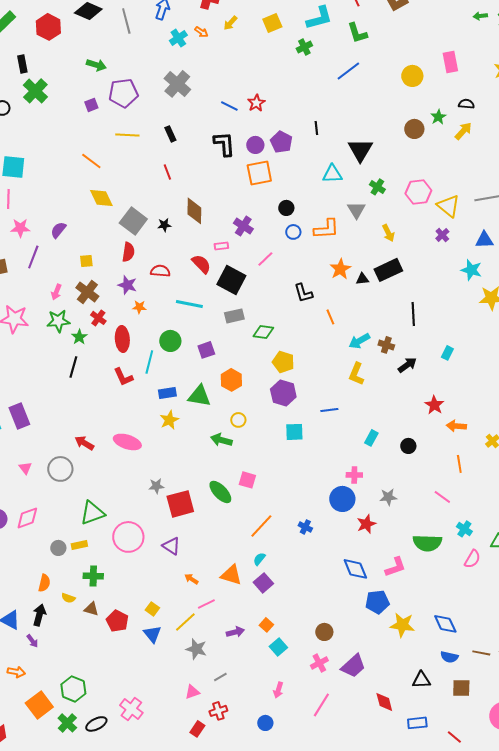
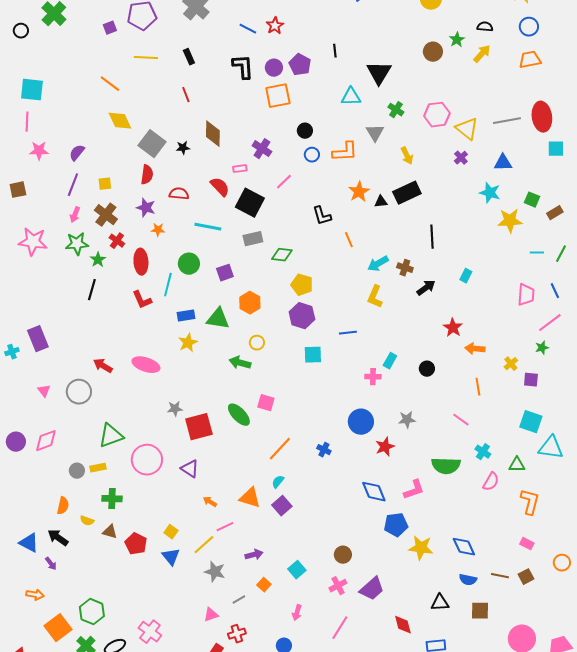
purple line: (33, 257) -> (73, 185), moved
pink cross: (354, 475) -> (373, 377), moved
black arrow: (39, 615) -> (58, 538), turned -70
orange square: (266, 625) -> (264, 585), moved

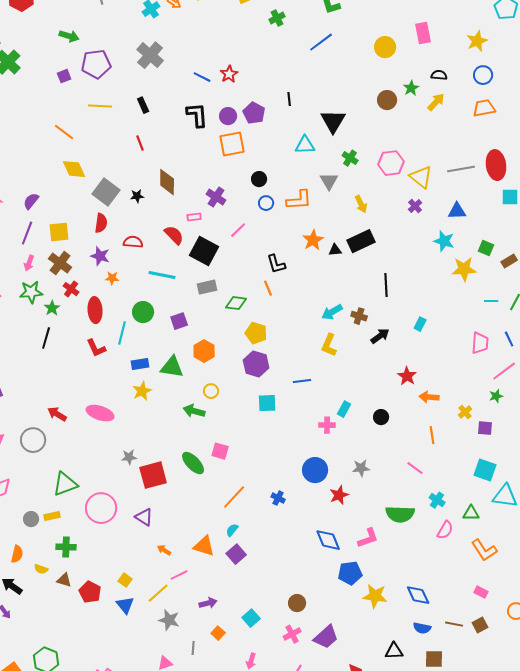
yellow square: (105, 184) -> (59, 232), size x1.5
orange line: (349, 240) -> (268, 288), moved
orange L-shape: (530, 502) -> (484, 550), turned 132
gray line: (239, 600) -> (193, 648), turned -56

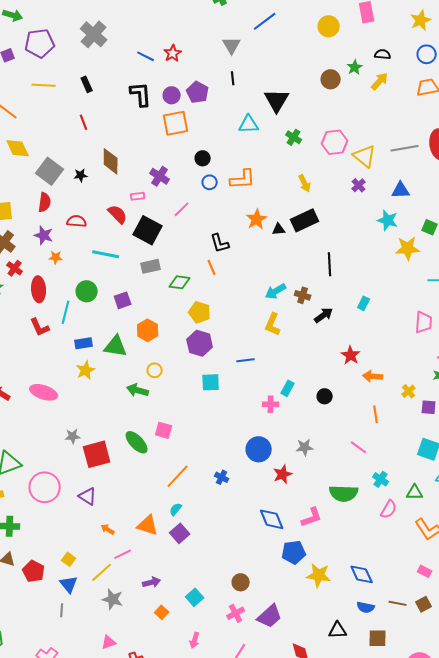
gray triangle: (329, 181) -> (232, 45), moved
gray line: (193, 648) -> (62, 610), moved

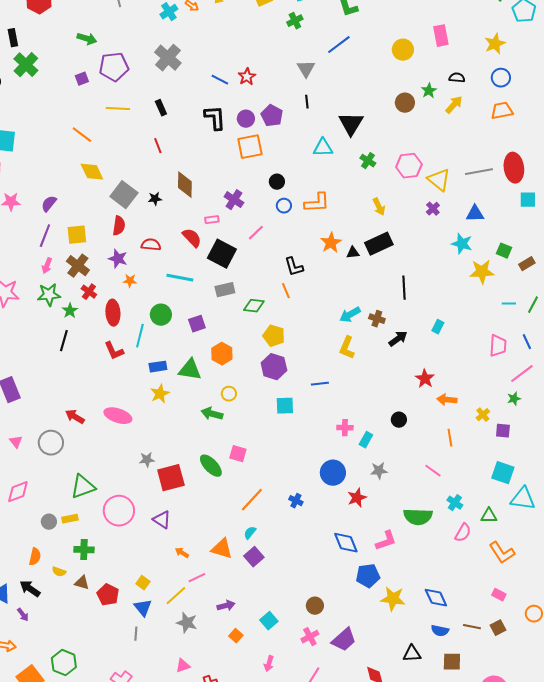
cyan rectangle: (288, 388) -> (366, 440), moved

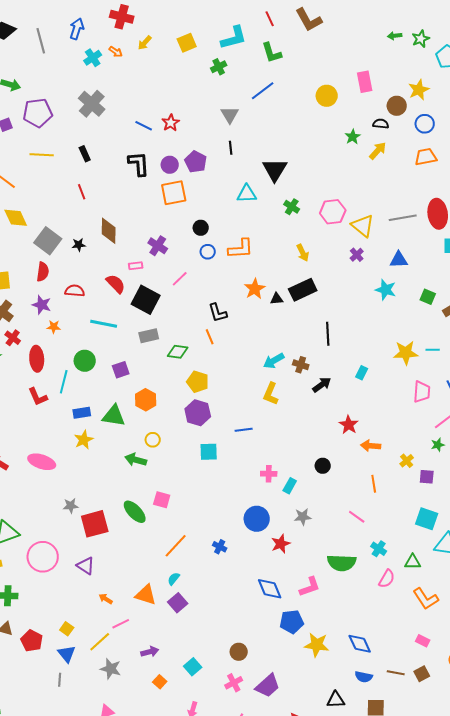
brown circle: (405, 103) -> (397, 106), moved
yellow star: (482, 272) -> (406, 353), moved

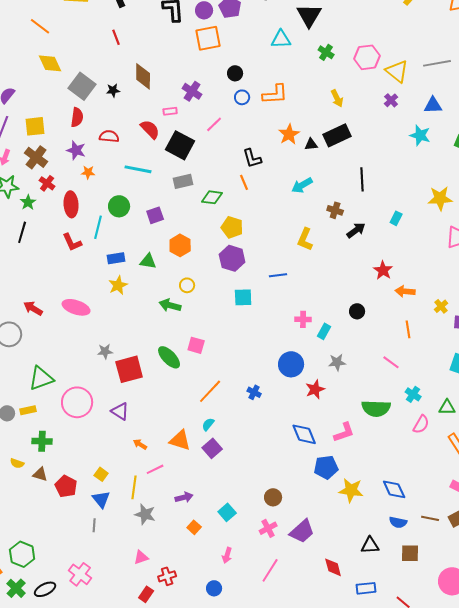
cyan arrow: (274, 361) -> (302, 185), moved
green triangle: (114, 416) -> (148, 261), size x0.7
yellow line: (100, 642) -> (134, 487), turned -40

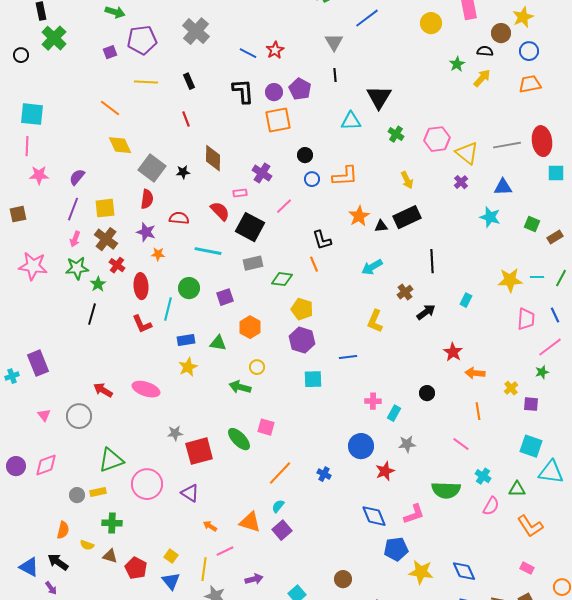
brown cross: (335, 210) -> (405, 292), turned 35

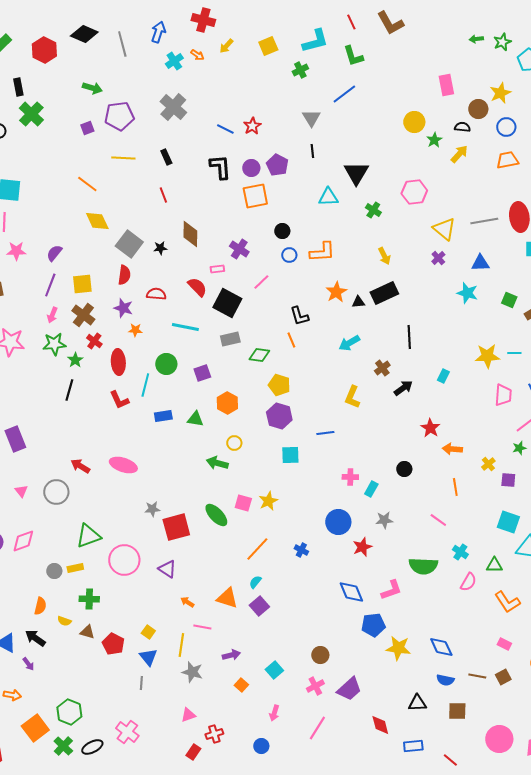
yellow circle: (431, 23) -> (414, 122), moved
pink hexagon: (437, 139) -> (414, 192), moved
yellow star: (188, 367) -> (268, 501), moved
pink line: (225, 551) -> (202, 627), turned 36

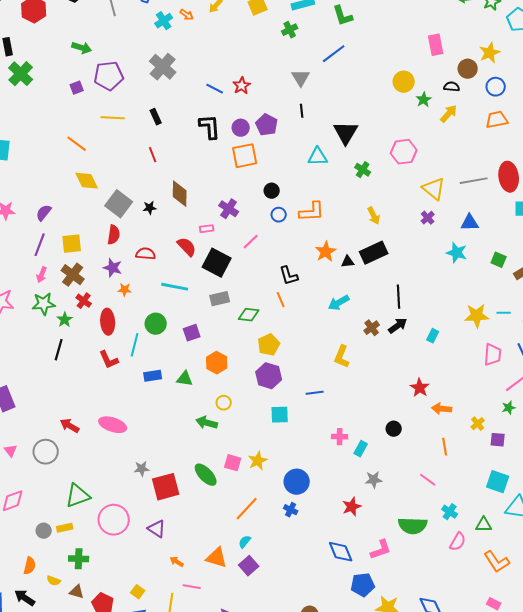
yellow pentagon: (279, 385) -> (269, 345), turned 30
black arrow: (403, 388) -> (398, 326), moved
blue circle: (338, 522) -> (297, 482), moved

